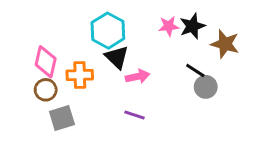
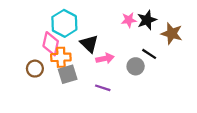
cyan hexagon: (108, 31) -> (64, 23), moved
pink diamond: (46, 62) -> (51, 44), moved
gray circle: (206, 87) -> (136, 66), moved
gray square: (62, 118) -> (68, 74), moved

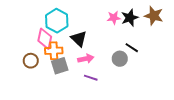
brown star: (172, 34) -> (154, 16), moved
pink arrow: (105, 58) -> (86, 59), moved

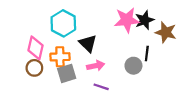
brown star: (154, 16) -> (166, 32), moved
pink star: (114, 18) -> (127, 20), size x1.6
pink diamond: (45, 39) -> (35, 48), moved
black line: (132, 48) -> (147, 53), turned 64

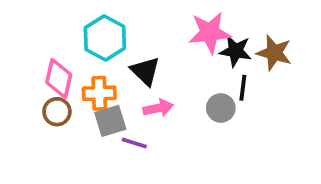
black star: (145, 20) -> (236, 51), moved, turned 30
purple line: (101, 87) -> (134, 143), moved

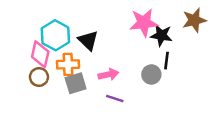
cyan hexagon: (105, 38) -> (55, 35), moved
brown star: (274, 53) -> (194, 20), moved, turned -30
black triangle: (145, 71) -> (88, 40), moved
purple line: (134, 143) -> (115, 98), moved

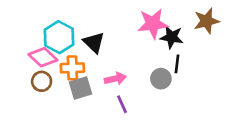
pink diamond: (40, 54) -> (43, 57), turned -60
purple line: (115, 98) -> (122, 104), turned 48

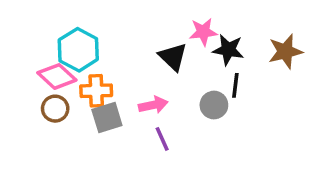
brown star: (207, 21) -> (285, 51), moved
pink star: (153, 24) -> (203, 32), size x0.7
black triangle: (94, 42) -> (173, 57), moved

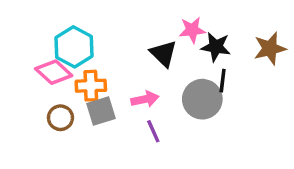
gray circle: (214, 105) -> (202, 99), size x1.5
brown circle: (55, 109) -> (60, 118), moved

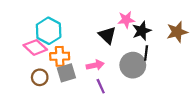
black star: (216, 47) -> (142, 31), turned -30

